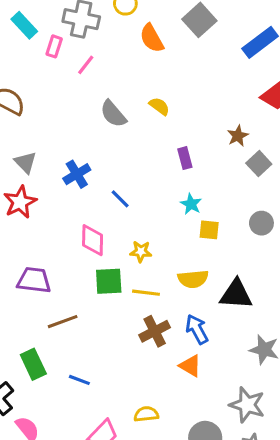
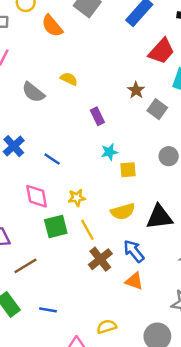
cyan star: (191, 204) -> (109, 152), turned -30
yellow line: (146, 293) -> (87, 230), turned 65

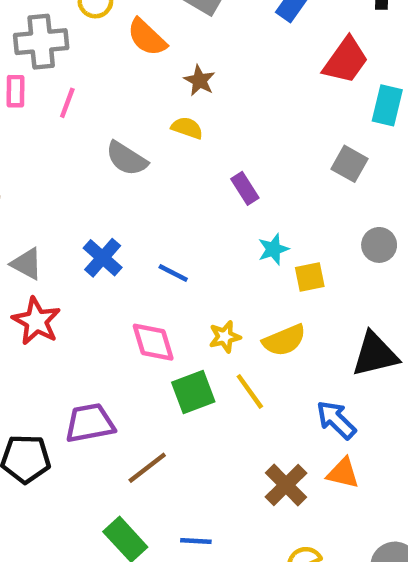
brown star: (136, 90) -> (199, 80), moved
yellow semicircle: (123, 211) -> (284, 340), moved
brown cross: (100, 259) -> (286, 485), moved

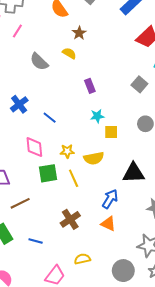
blue arrow: (336, 420) -> (110, 199), turned 66
brown cross: (286, 485) -> (70, 219), moved

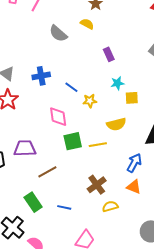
blue cross: (19, 104) -> (41, 76), turned 30
yellow star: (67, 151) -> (90, 101), moved
yellow line: (74, 178) -> (98, 145), turned -72
yellow semicircle: (82, 259) -> (110, 206), moved

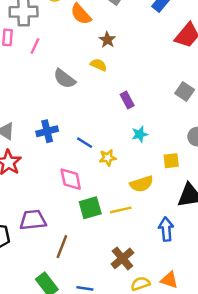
yellow square: (132, 98) -> (171, 161), moved
blue arrow: (134, 163) -> (166, 229), turned -30
brown line: (47, 172) -> (62, 247), turned -36
orange triangle: (134, 187) -> (169, 280), moved

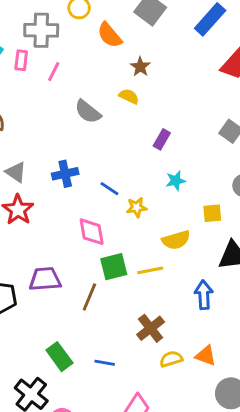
purple rectangle: (127, 100) -> (162, 139), turned 56
brown line: (62, 247) -> (89, 297), moved

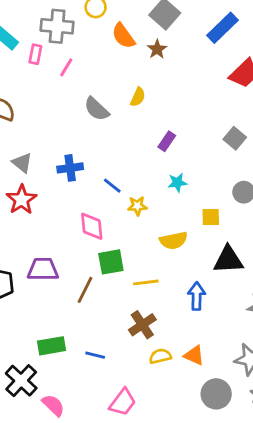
brown star: (140, 67) -> (157, 49), moved
yellow semicircle: (129, 96) -> (138, 97), turned 84
yellow line: (150, 270) -> (146, 282), moved
green rectangle: (59, 357) -> (51, 346), turned -68

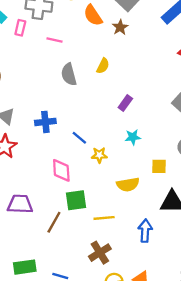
pink line: (66, 67) -> (54, 40), moved, turned 70
gray semicircle: (97, 109) -> (69, 74), turned 30

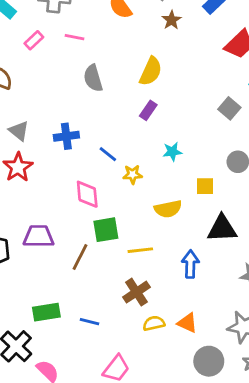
brown star: (120, 27) -> (172, 20), moved
pink rectangle: (20, 28) -> (34, 40), moved, turned 35
yellow semicircle: (103, 66) -> (151, 71), moved, size x1.5
purple rectangle: (125, 103) -> (148, 110), moved

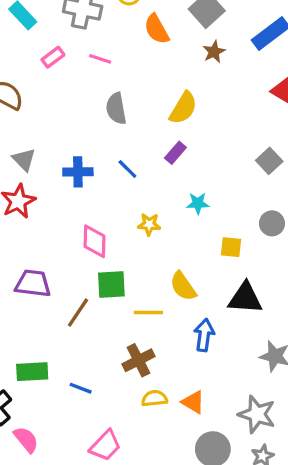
blue line: (108, 154) -> (127, 169), moved
yellow semicircle: (168, 209) -> (183, 286), moved, turned 60

